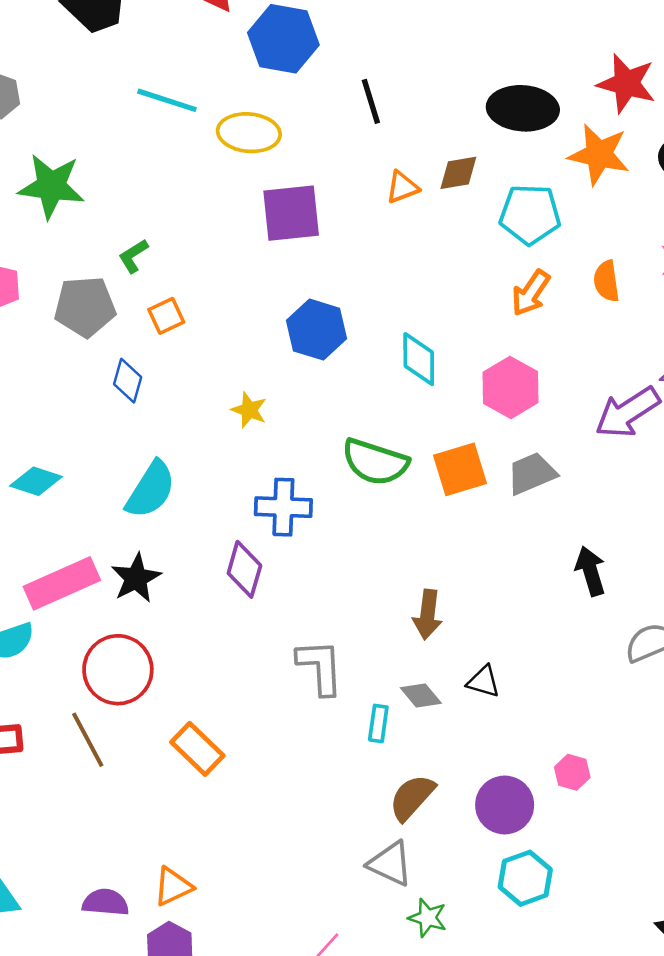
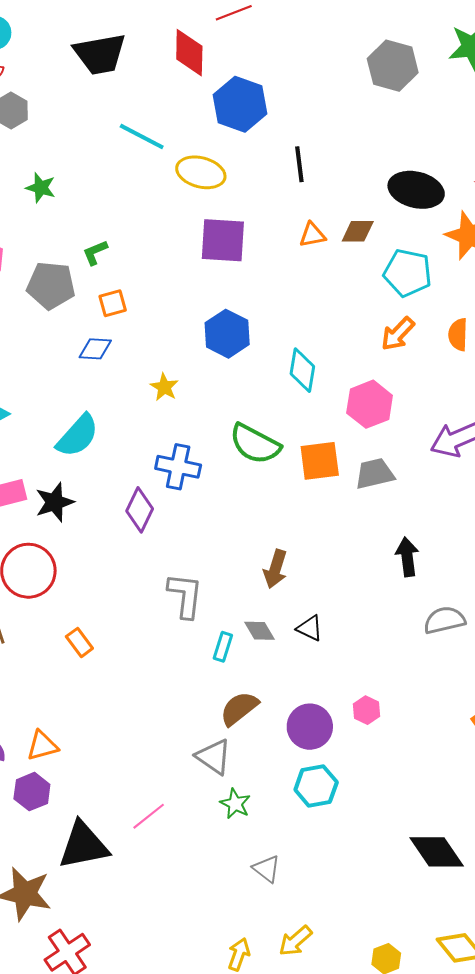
green star: (51, 186) -> (41, 188), size x0.6
blue diamond: (128, 381) -> (95, 349), moved, turned 68
orange rectangle: (197, 749) -> (79, 642), size x0.7

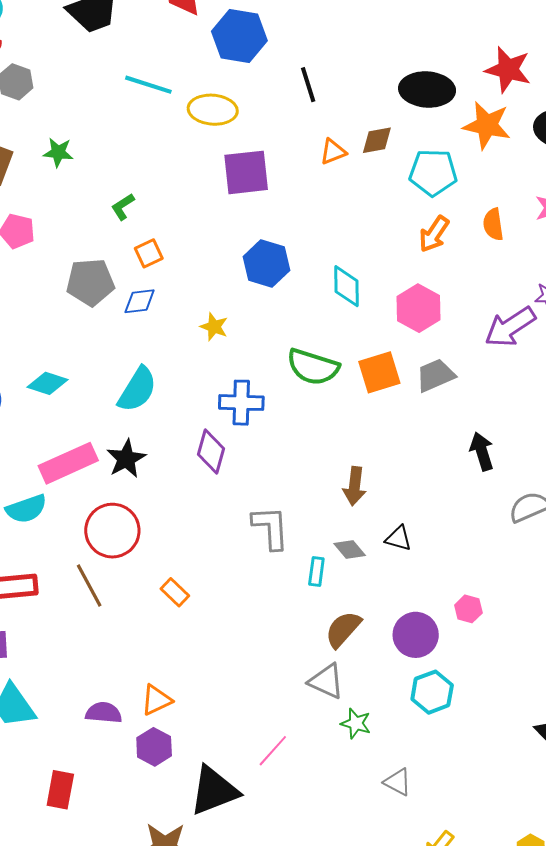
gray pentagon: (51, 285) -> (90, 282), moved

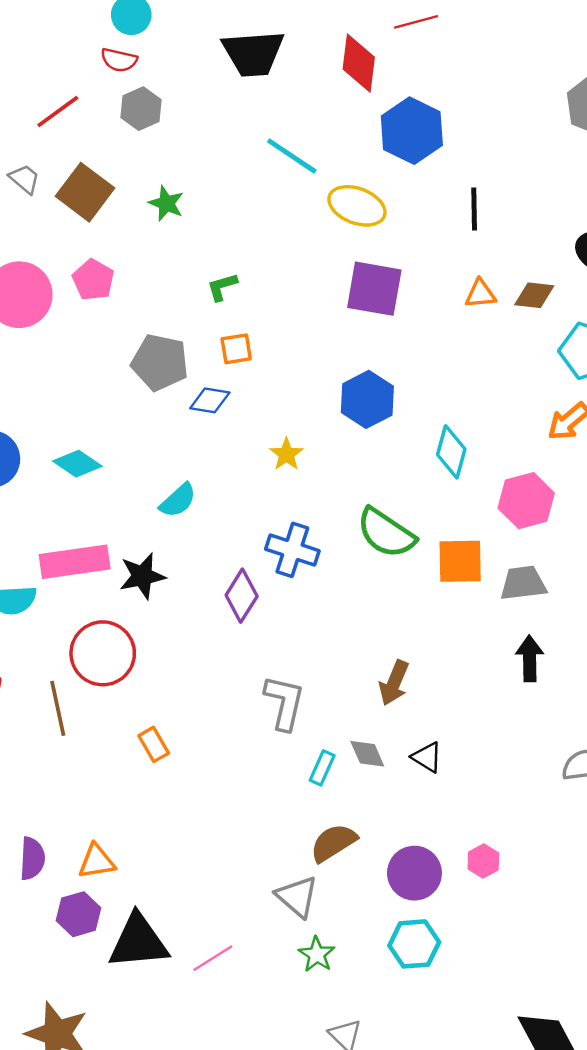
cyan semicircle: (137, 389) -> (178, 500), size x0.7
black arrow: (482, 451) -> (529, 659), moved
purple semicircle: (104, 713) -> (32, 859), turned 72
black triangle: (214, 791) -> (138, 942), moved

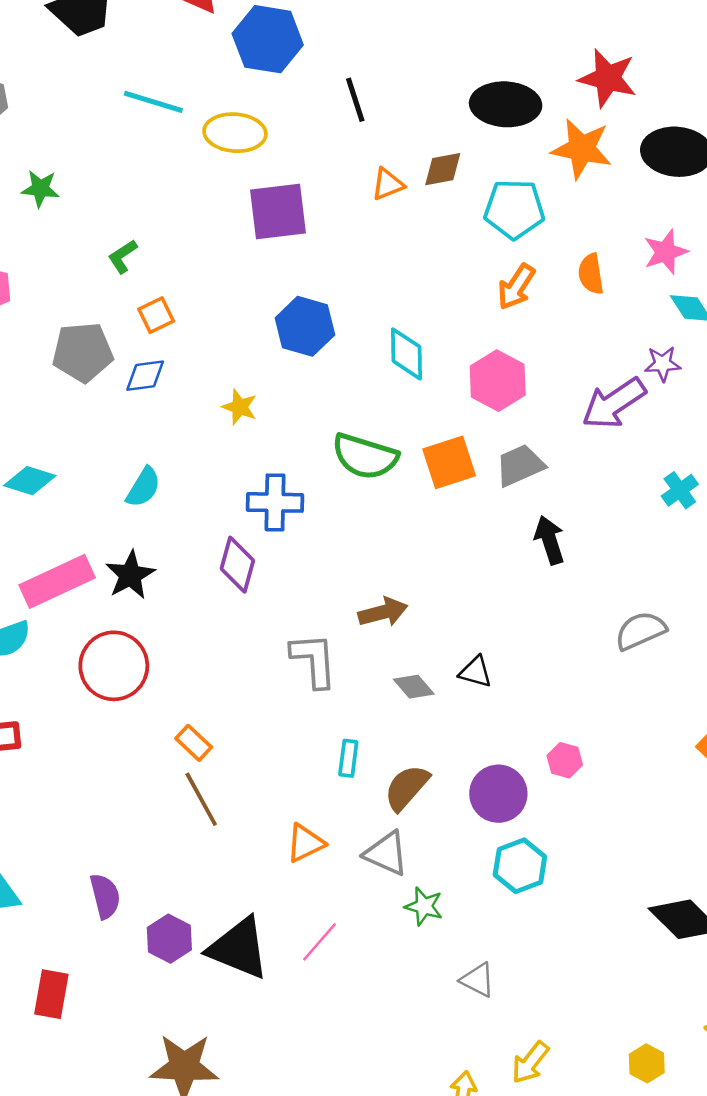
brown arrow: (394, 683) -> (383, 612), moved, turned -111
brown line: (58, 708) -> (201, 799), moved
cyan rectangle: (322, 768) -> (348, 758), moved
orange triangle: (97, 861) -> (305, 843), moved
black triangle: (138, 942) -> (239, 948), turned 44

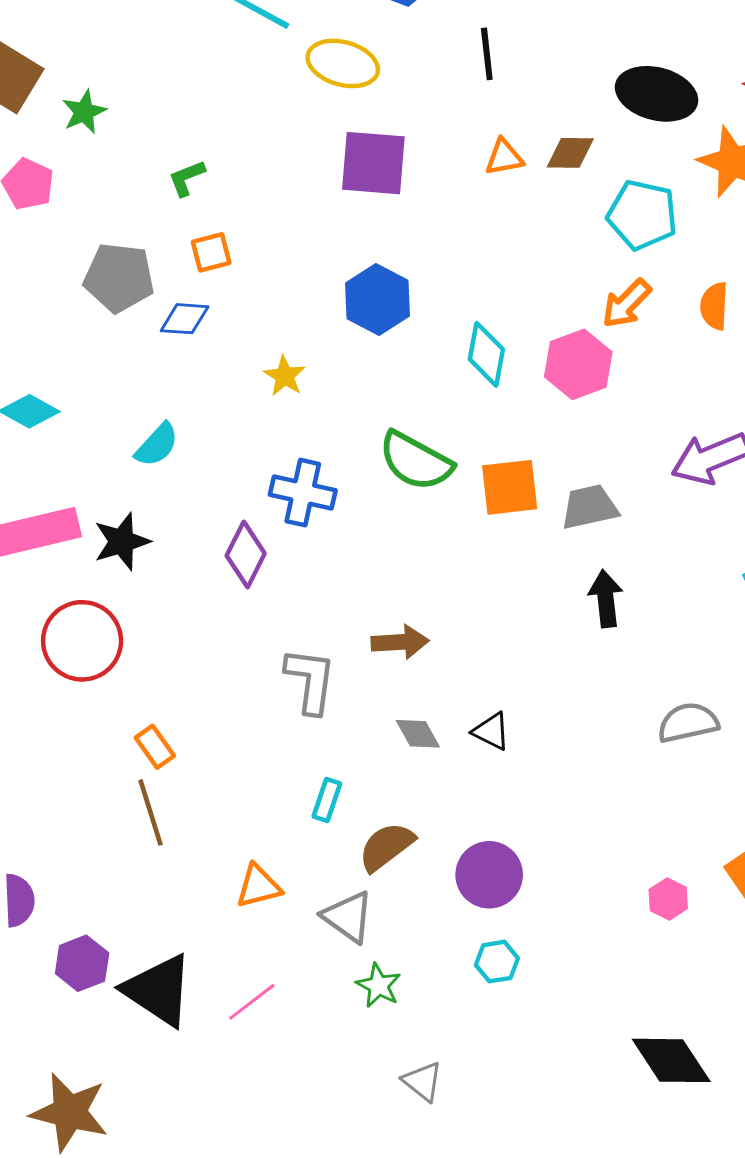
green star: (40, 189) -> (84, 112), moved, turned 30
pink hexagon: (498, 381) -> (578, 364), moved
pink hexagon: (565, 760) -> (668, 899), moved
cyan hexagon: (520, 866) -> (497, 962), size x0.7

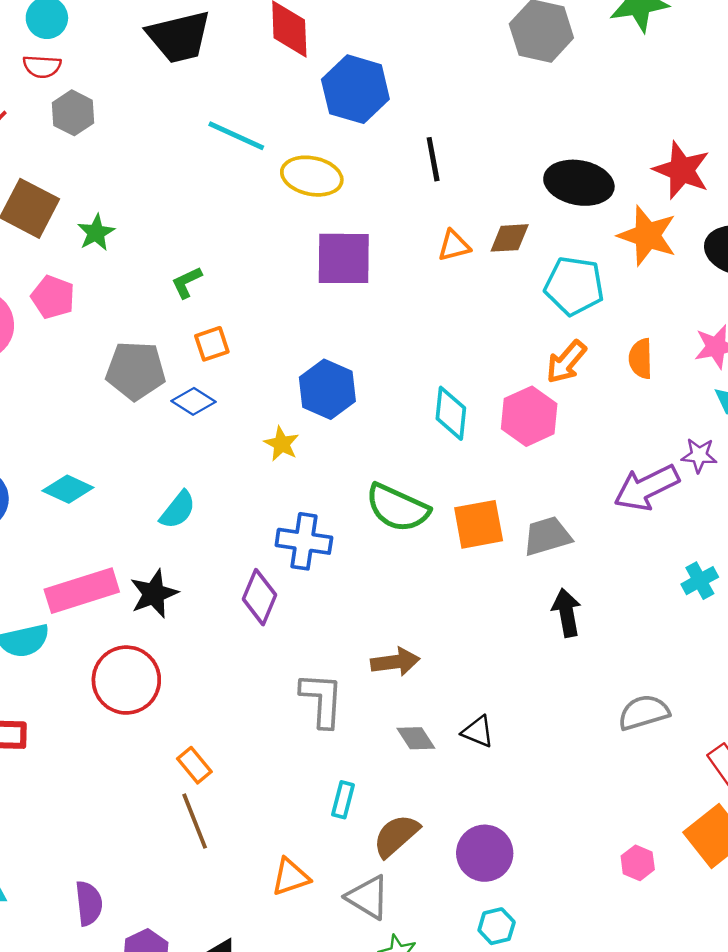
blue hexagon: (377, 300) -> (327, 389), moved
blue diamond: (185, 319) -> (194, 401), turned 33

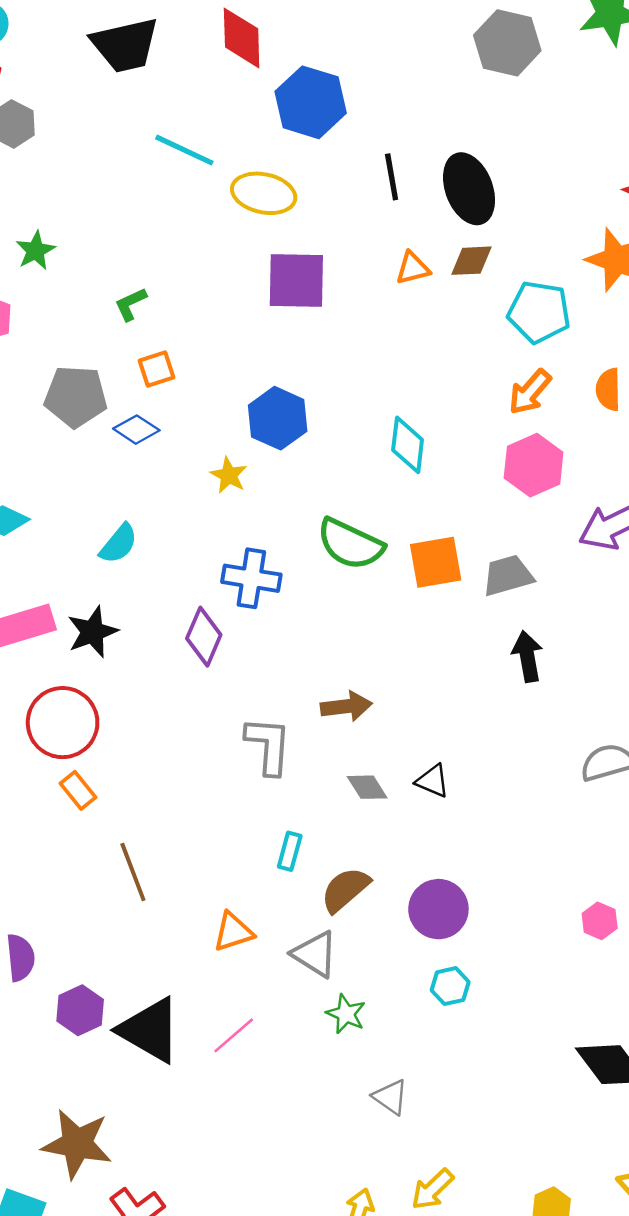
black ellipse: (579, 183) -> (469, 189), moved, turned 58
pink hexagon: (529, 416) -> (534, 465), moved
orange rectangle: (194, 765) -> (78, 790), moved

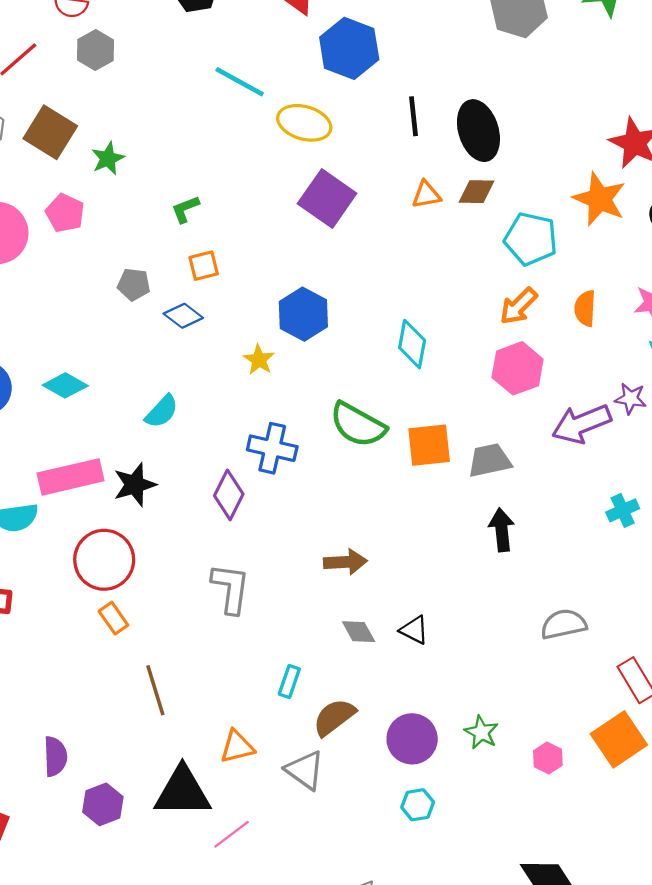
purple square: (296, 280) -> (327, 199), turned 30
gray pentagon: (76, 396) -> (134, 284), size x0.6
gray L-shape: (268, 746) -> (231, 588), moved
green star: (346, 1014) -> (481, 732), moved
black triangle: (150, 1030) -> (183, 792), moved, turned -34

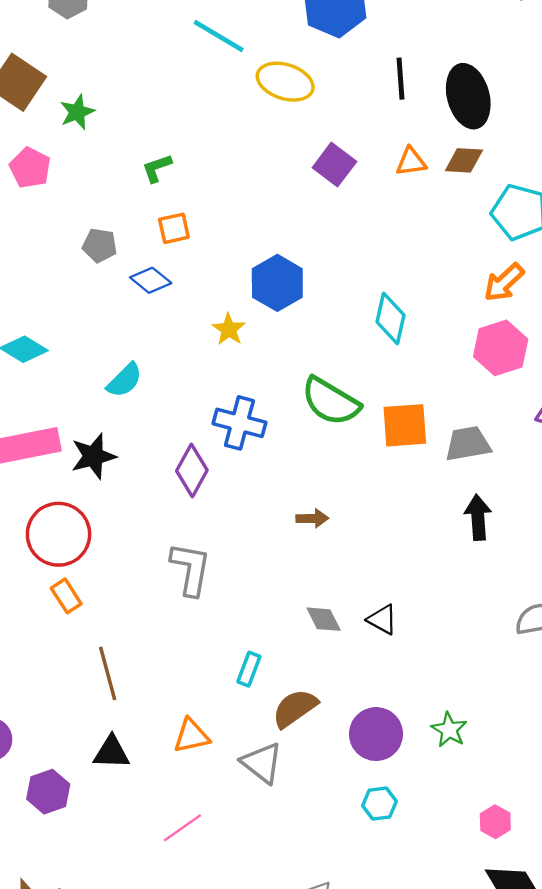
purple square: (327, 199) -> (334, 165), moved, size x0.7
brown arrow: (345, 562) -> (312, 518), moved, size x0.7
pink hexagon: (548, 758) -> (495, 822), moved
black triangle: (183, 792) -> (111, 752), moved, size x0.6

